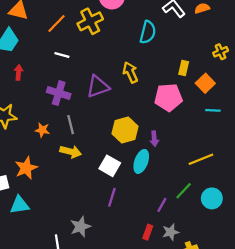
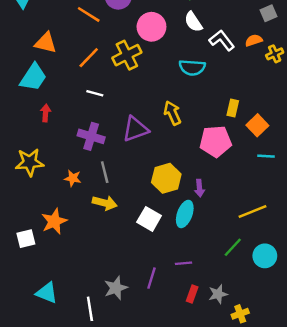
cyan semicircle: (148, 32) -> (192, 67), turned 80
yellow cross: (221, 52) -> (275, 54), moved
purple line: (112, 197) -> (151, 278), moved
cyan triangle: (20, 205) -> (47, 293), moved, turned 30
purple line: (162, 205) -> (184, 263), moved, turned 56

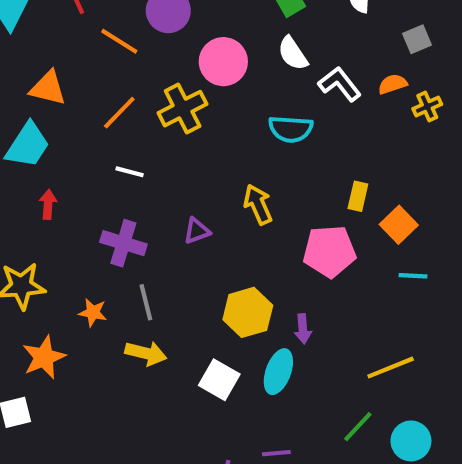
purple triangle: (135, 129) -> (197, 231), size x0.6
orange star: (54, 221) -> (44, 357), moved

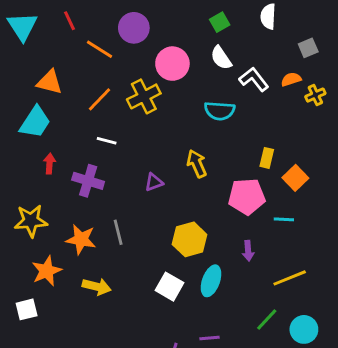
purple cross: (123, 243) -> (88, 181), moved
cyan line: (413, 276) -> (284, 219), moved
orange star: (93, 312) -> (81, 239), size x1.5
purple arrow: (303, 329) -> (248, 251), moved
yellow arrow: (146, 353) -> (97, 287), moved

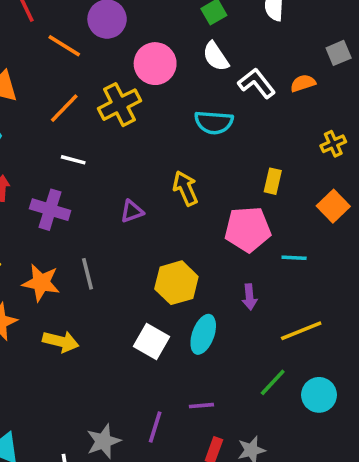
gray square: (308, 48) -> (339, 53), moved
yellow cross: (315, 95) -> (333, 144), moved
orange square: (295, 178) -> (333, 206), moved

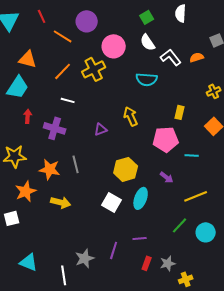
purple arrow: (250, 297) -> (167, 177), turned -48

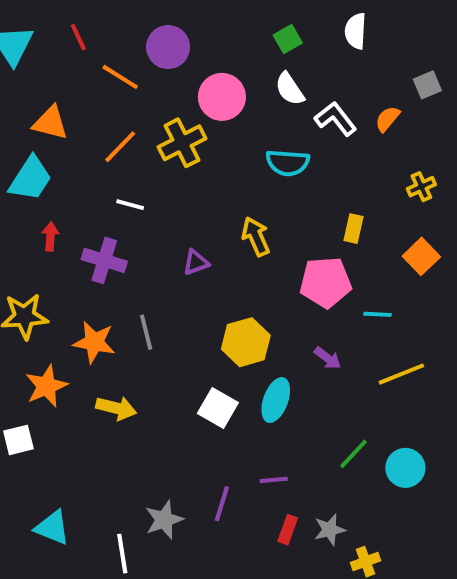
orange semicircle: (197, 57) -> (387, 119), turned -32
yellow line: (196, 196) -> (401, 374), moved

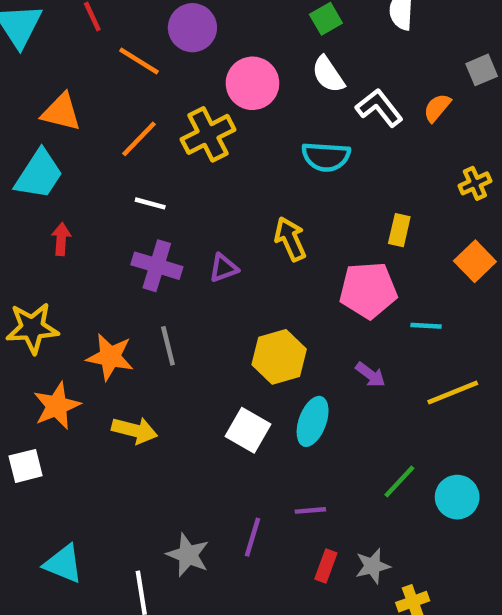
purple cross: (104, 260) -> (157, 266), moved
gray star: (164, 520) -> (188, 555), turned -30

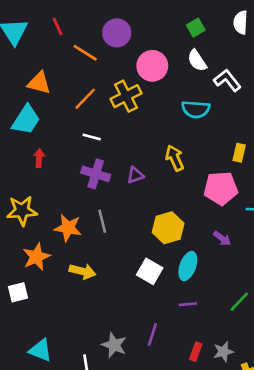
purple line: (310, 510) -> (188, 304), moved

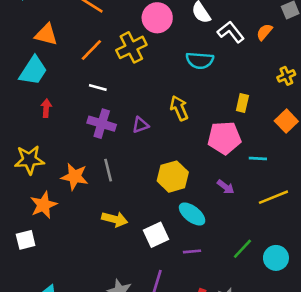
cyan ellipse: (188, 266) -> (192, 214), turned -72
yellow arrow: (83, 271) -> (115, 219), moved
white square: (150, 271) -> (156, 235), moved, turned 35

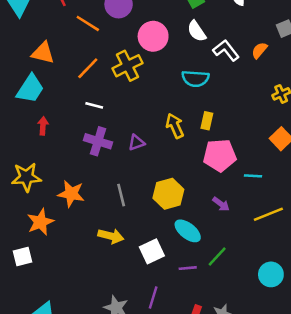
yellow rectangle: (242, 103) -> (207, 121), moved
gray line: (108, 170) -> (121, 195), moved
green line: (242, 249) -> (217, 257), moved

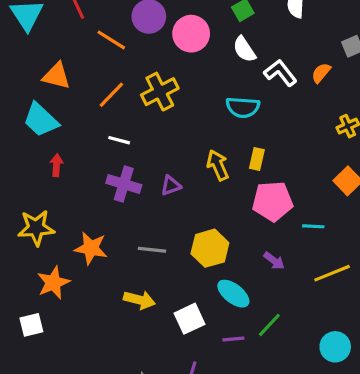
pink circle: (153, 36) -> (191, 34), moved
cyan trapezoid: (30, 89) -> (41, 120), turned 100
gray line: (121, 195) -> (152, 250), turned -70

